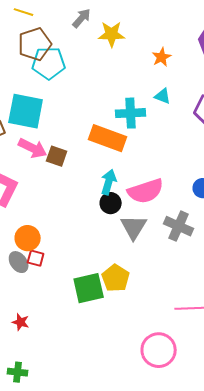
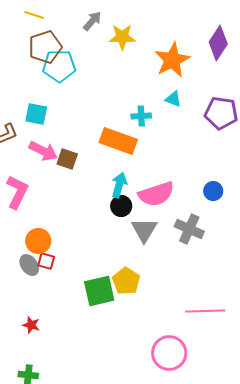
orange star: (162, 57) -> (172, 60), size x1.8
cyan square: (26, 111) -> (36, 114), size x0.6
cyan cross: (131, 113) -> (141, 116), size x0.7

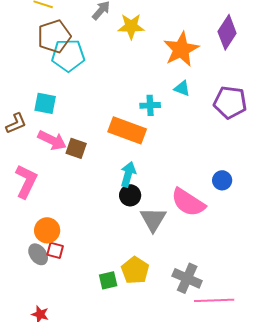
pink semicircle: (156, 194) -> (188, 202), moved, turned 51
gray cross: (189, 229) -> (187, 278), moved
green square: (99, 291) -> (108, 280), size x0.6

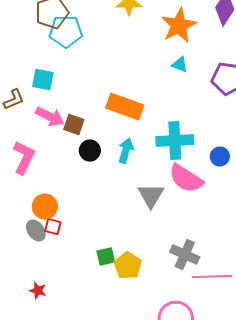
cyan cross: (150, 105) -> (175, 140), moved, size x1.8
black circle: (130, 195) -> (90, 150), moved
yellow pentagon: (135, 270) -> (128, 266), moved

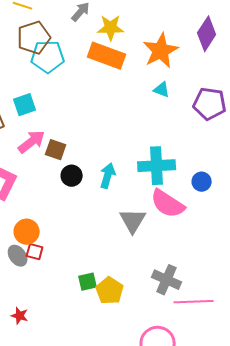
cyan square: (43, 80) -> (25, 105), turned -30
orange rectangle: (125, 106) -> (107, 56), moved
pink arrow: (50, 116) -> (32, 142), turned -64

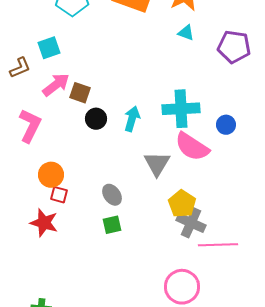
gray ellipse: (18, 256) -> (112, 195), moved
yellow pentagon: (110, 291) -> (182, 204), moved
red star: (20, 316) -> (44, 223), moved, size x1.6

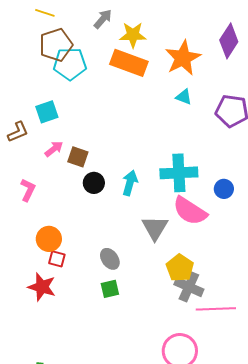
pink arrow: (56, 85) -> (54, 149), size x0.7
pink L-shape: (30, 126) -> (28, 190), size x0.7

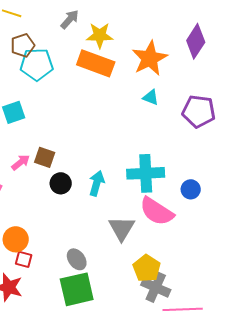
brown pentagon: (56, 45) -> (23, 45), size x0.7
pink arrow: (54, 149) -> (21, 162), moved
green square: (110, 289) -> (77, 289), size x1.8

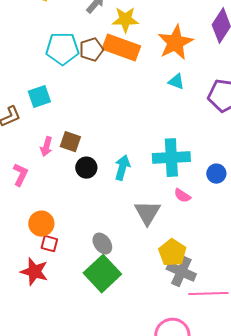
brown pentagon: (23, 45) -> (91, 50), moved
pink arrow: (21, 162) -> (46, 147), turned 144
pink semicircle: (157, 211) -> (182, 196), size x0.5
green square: (77, 289) -> (102, 274), turned -30

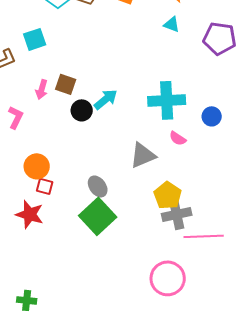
cyan arrow: (122, 168) -> (106, 99), moved, turned 35
gray triangle: (147, 213) -> (143, 155), turned 36
gray cross: (181, 272) -> (177, 214), turned -36

